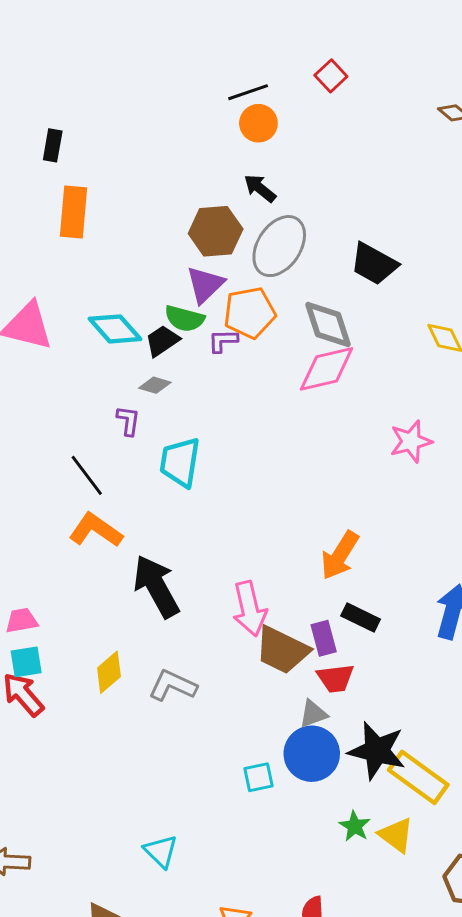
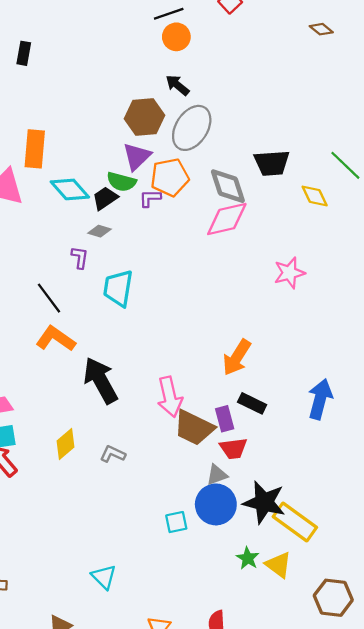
orange rectangle: (73, 212) -> (35, 149), moved
black trapezoid: (374, 264) -> (272, 163), moved, turned -33
gray L-shape: (173, 686) -> (113, 454), size x0.7

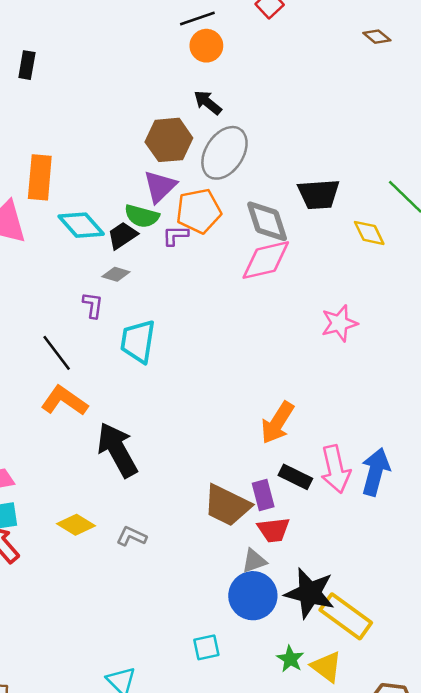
pink arrow: (170, 397) -> (335, 469), moved
yellow diamond: (65, 444) -> (76, 525), turned 72
cyan square: (176, 522) -> (206, 647), moved

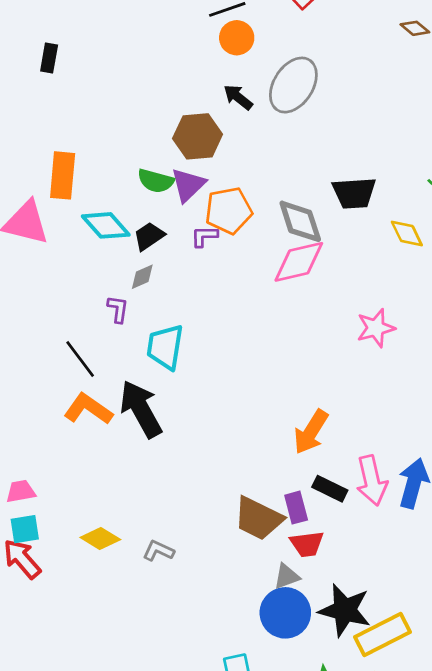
gray ellipse: (224, 153) -> (293, 85), moved
green semicircle: (142, 216) -> (156, 181), moved
gray diamond: (116, 274) -> (142, 277), turned -40
black arrow: (117, 450) -> (141, 409), moved
yellow rectangle: (346, 616) -> (382, 634), turned -63

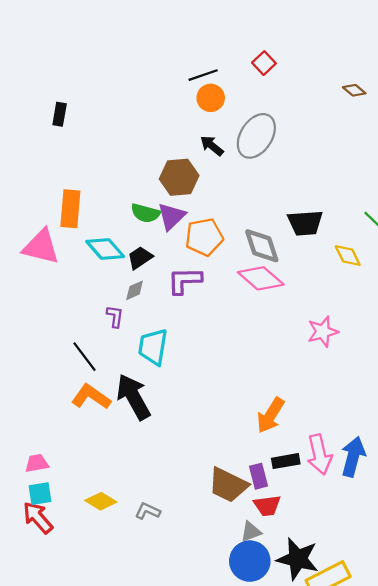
purple L-shape: (204, 236) -> (185, 281), moved, size x1.6
pink diamond: (299, 262) -> (261, 278), turned 54
black rectangle: (330, 489) -> (286, 461), turned -36

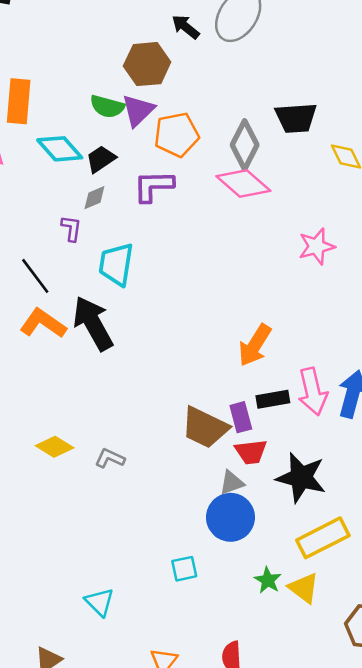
gray diamond: (262, 246) -> (245, 145), turned 45
black star: (298, 559) -> (301, 478), moved

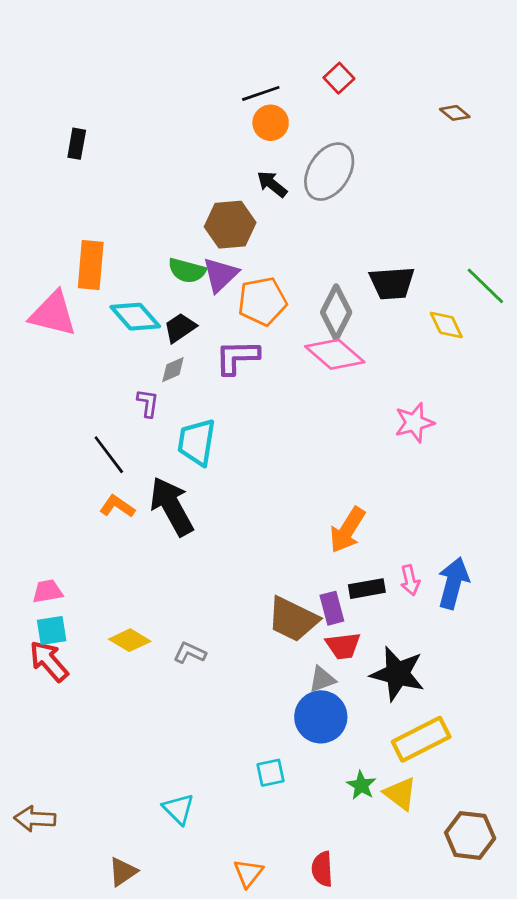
orange L-shape: (43, 323) -> (117, 506), size x0.7
pink arrow: (313, 391) -> (410, 580), size x0.6

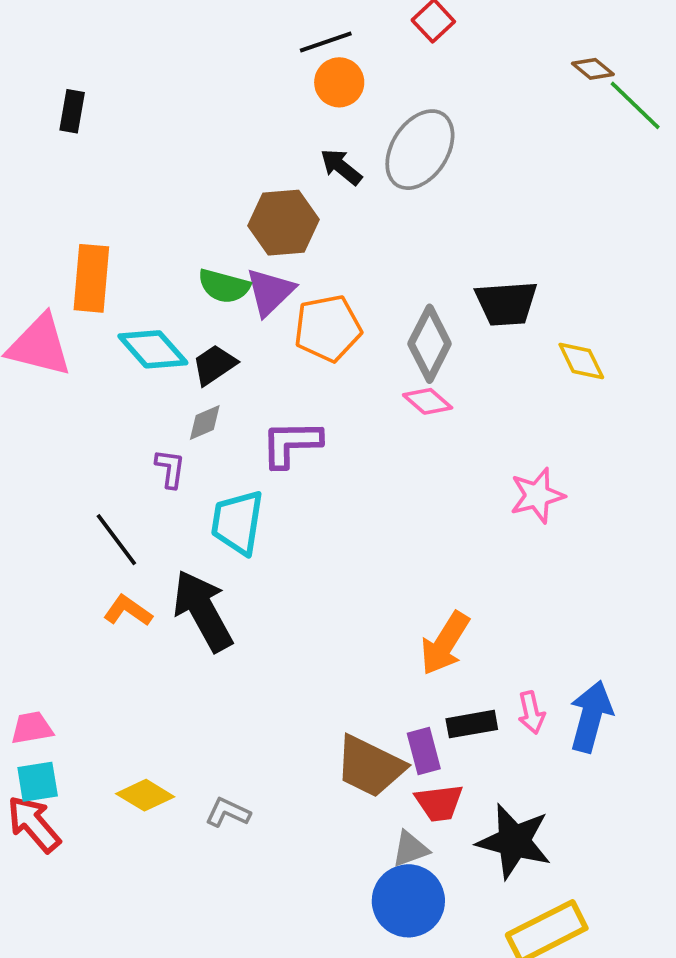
green line: (485, 286) -> (635, 105), moved
pink diamond: (335, 354) -> (428, 401), size x0.6
purple L-shape: (237, 357) -> (291, 444), moved

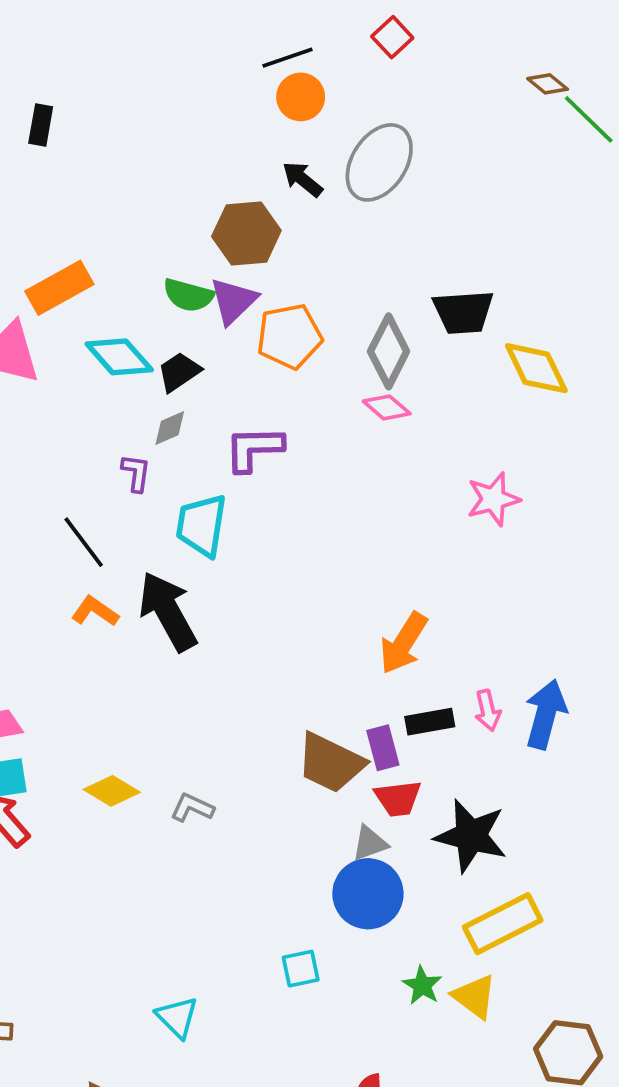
orange rectangle: (91, 278) -> (59, 288), turned 56
yellow diamond: (581, 361) -> (536, 368), size x1.4

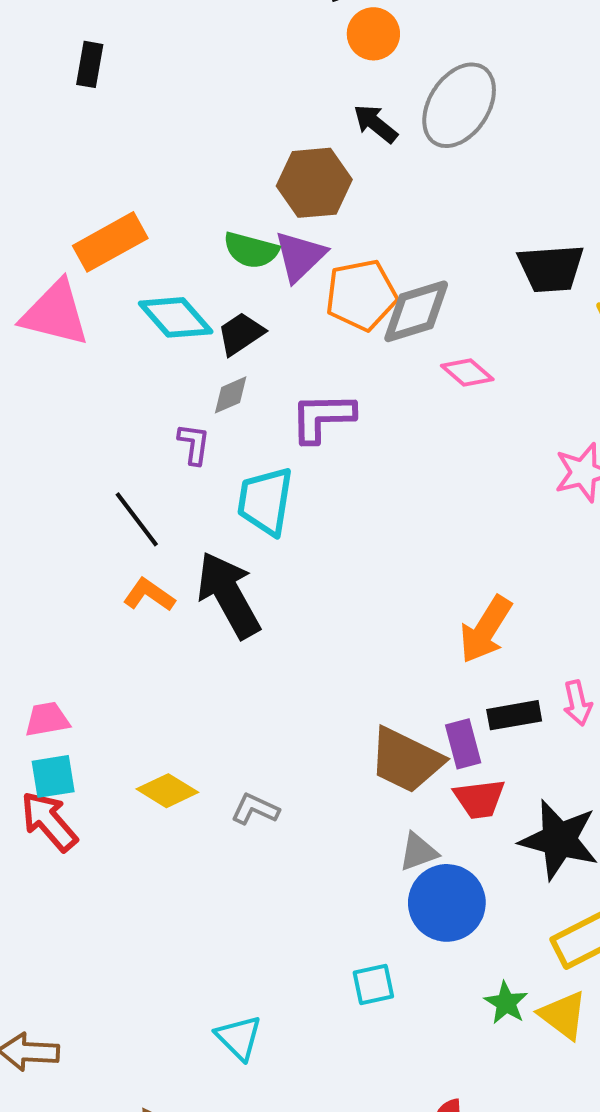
gray diamond: (389, 351) -> (416, 311), moved, turned 46
gray triangle: (370, 843) -> (418, 852), moved

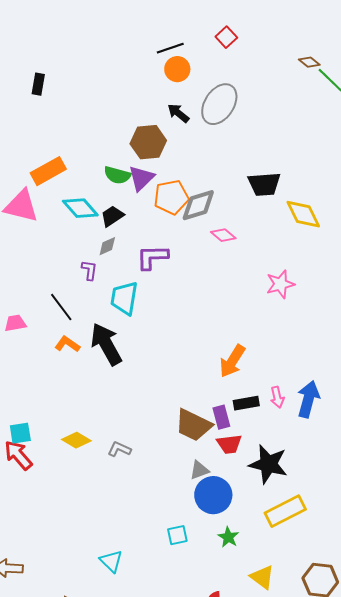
pink trapezoid: (47, 719) -> (15, 323), moved
green star: (506, 1003) -> (228, 537), moved
yellow triangle: (563, 1015) -> (262, 577), moved

